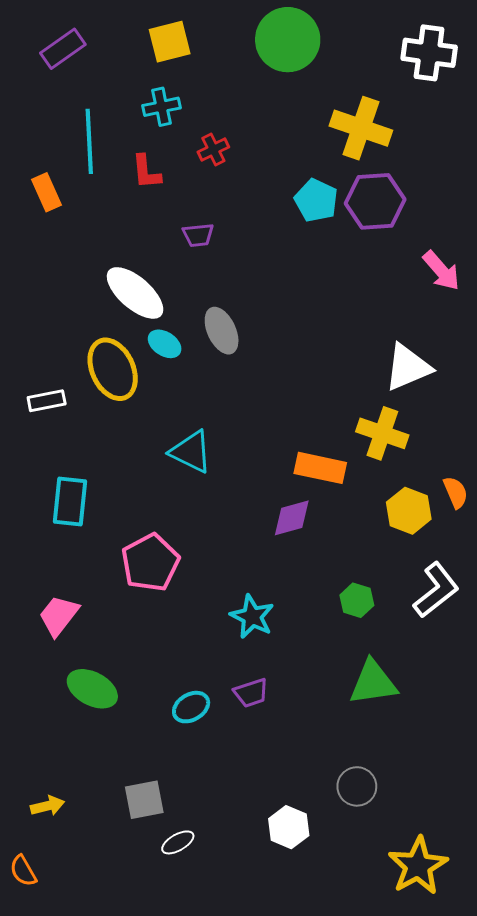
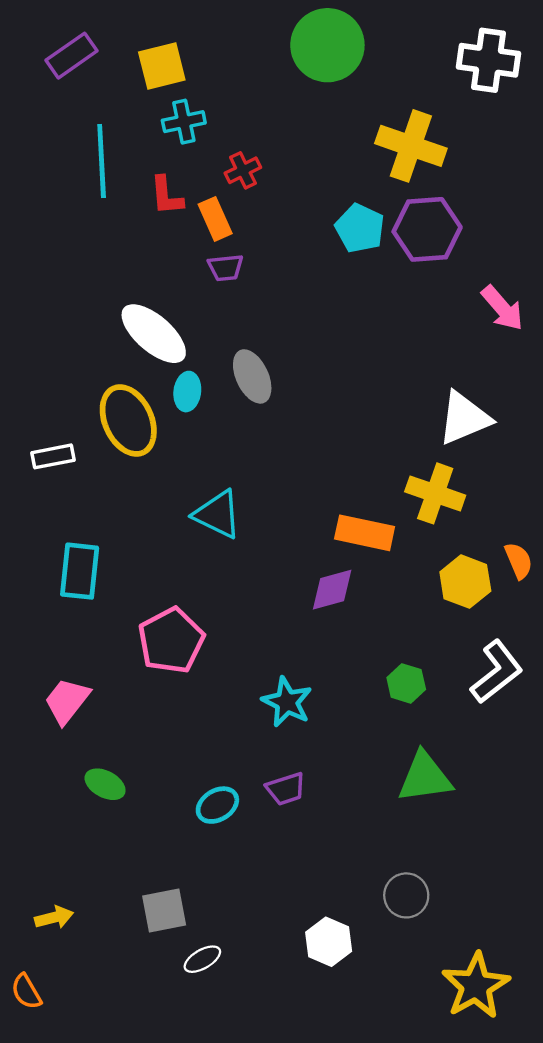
yellow square: (170, 42) -> (162, 66), moved
orange rectangle: (47, 192) -> (215, 219), moved
cyan ellipse: (165, 344) -> (187, 392), turned 64
green ellipse: (92, 689) -> (105, 784), size x0.7

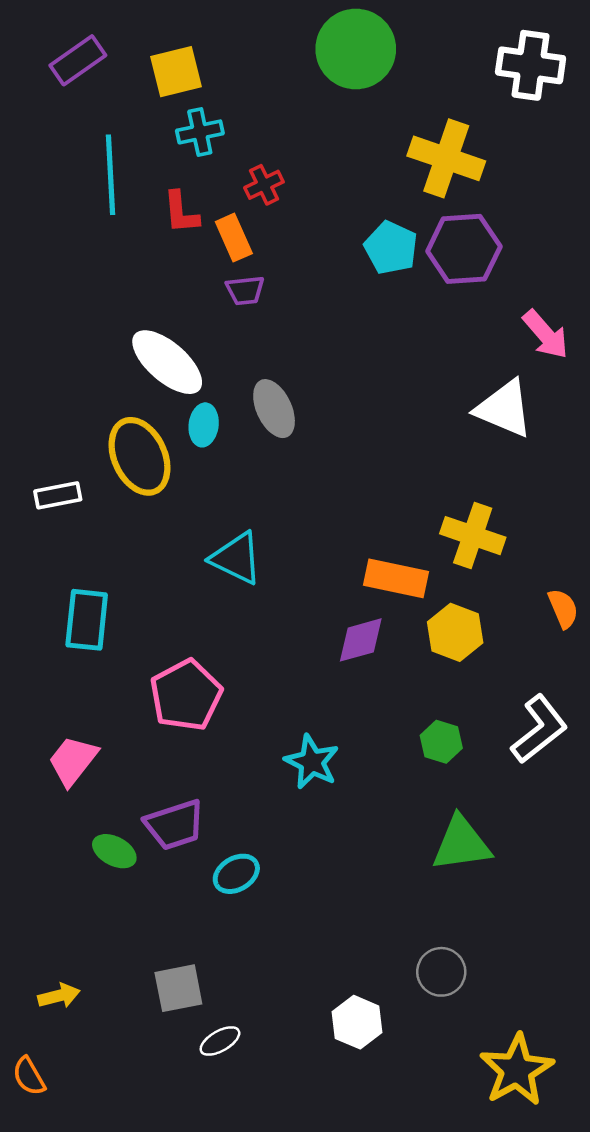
white triangle: (464, 418) -> (504, 409), moved, turned 46
yellow hexagon: (465, 582) -> (455, 632), moved
purple trapezoid: (286, 789) -> (175, 825), moved, size x1.4

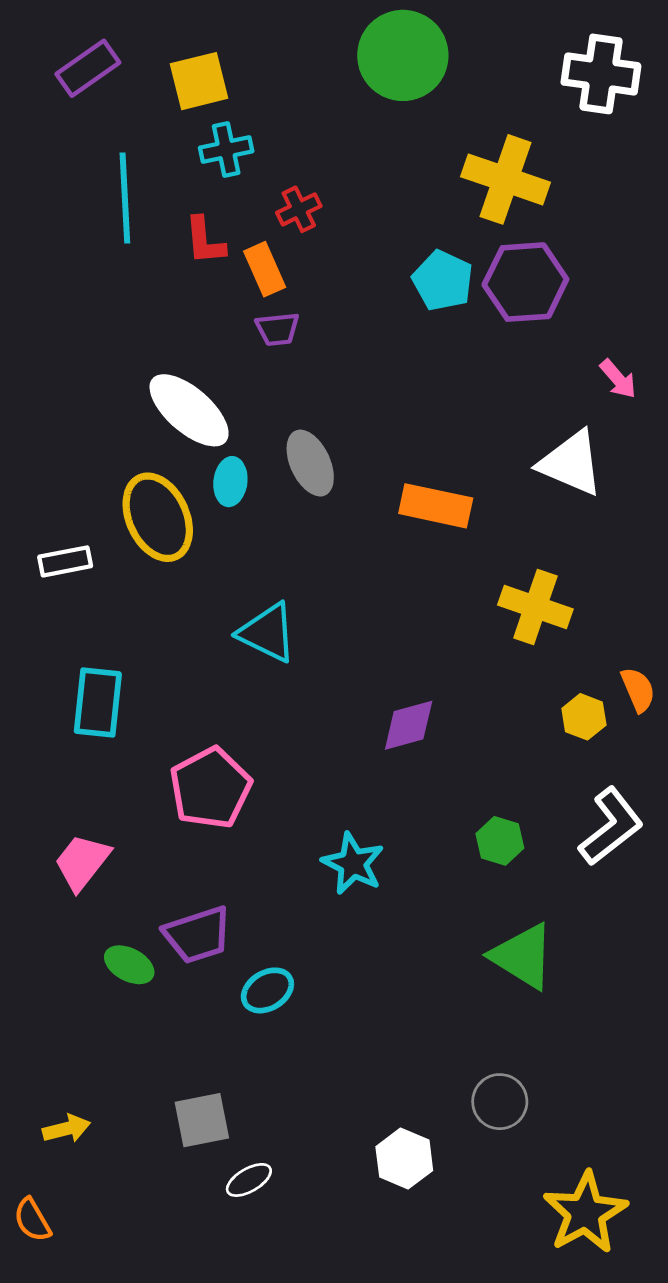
pink arrow: (546, 334) -> (618, 379), size x0.7
orange rectangle: (396, 578) -> (436, 506), moved
yellow hexagon: (455, 632) -> (584, 717), moved, size x0.7
green triangle: (461, 844) -> (523, 956), turned 40

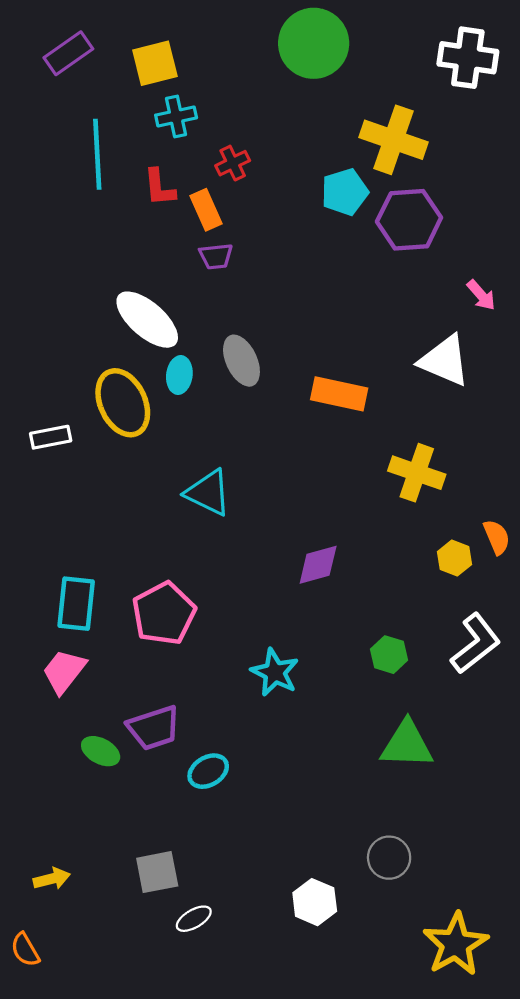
cyan pentagon: (443, 281) -> (345, 192), moved, turned 30
cyan rectangle: (98, 703) -> (76, 604), moved
green triangle: (523, 956) -> (407, 744), turned -30

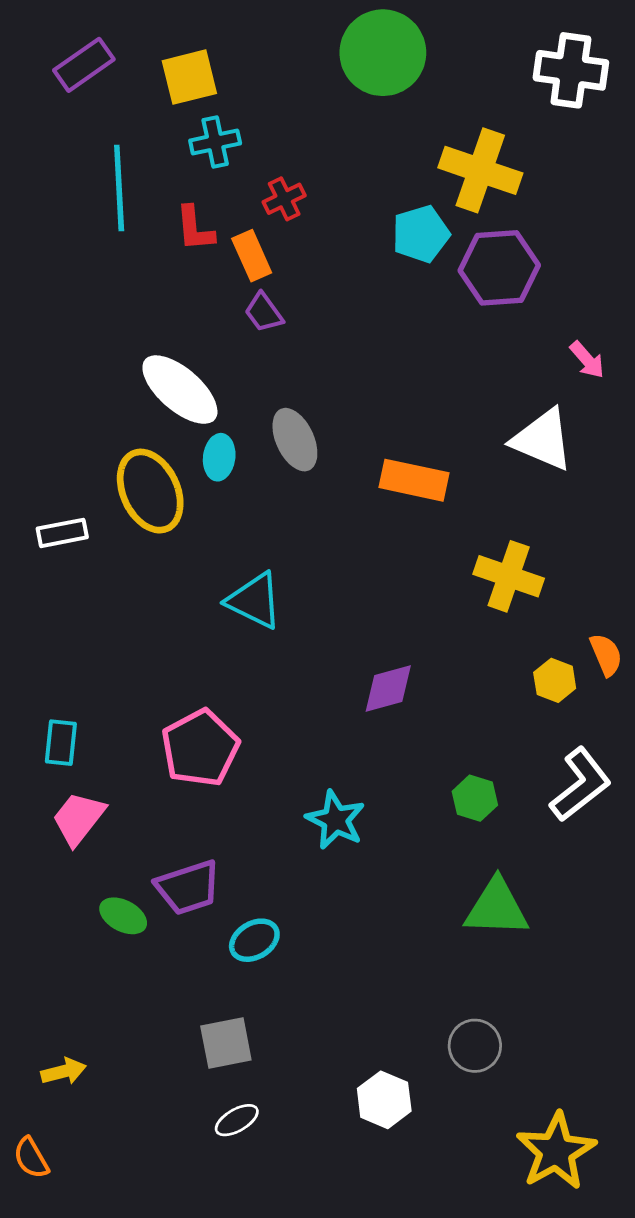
purple trapezoid: (216, 256) -> (264, 312), turned 60
cyan rectangle: (76, 604) -> (61, 743), moved, size x0.7
gray square: (157, 872) -> (226, 1043), moved

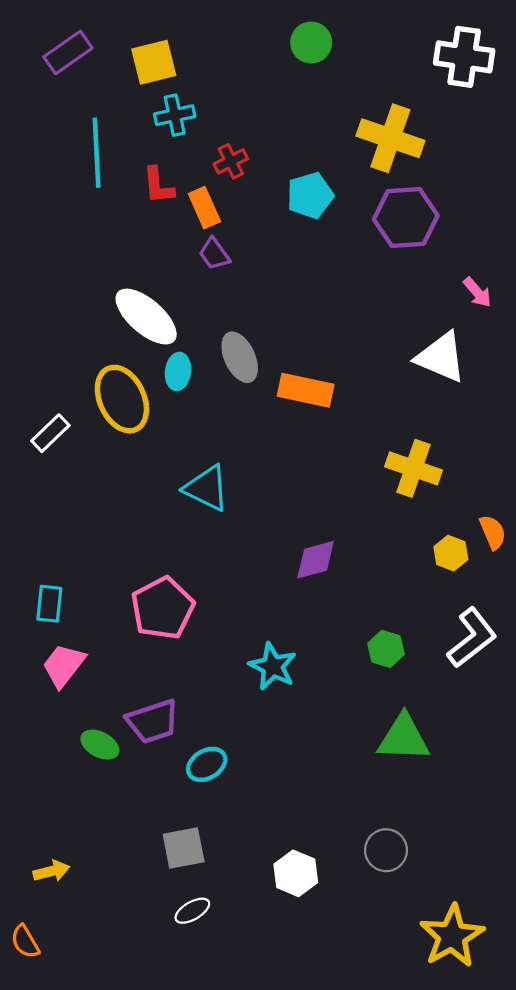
green circle: (383, 53) -> (311, 43), size x0.6
cyan pentagon: (421, 234) -> (310, 195), moved
orange rectangle: (414, 480) -> (306, 390), moved
white rectangle: (62, 533) -> (50, 433), turned -33
white hexagon: (384, 1100) -> (296, 873), moved

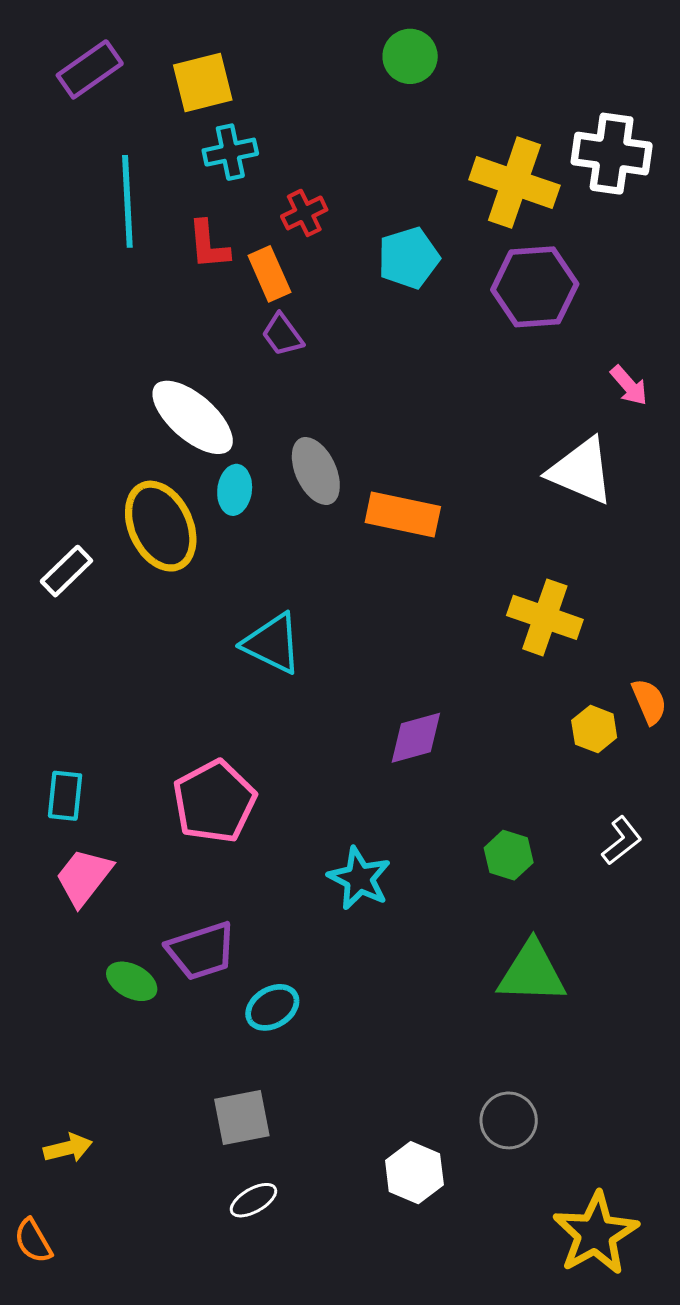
white cross: (464, 57) -> (612, 154), moved
white L-shape: (472, 638) -> (622, 841), size x0.6
white hexagon: (296, 873) -> (414, 1173), moved

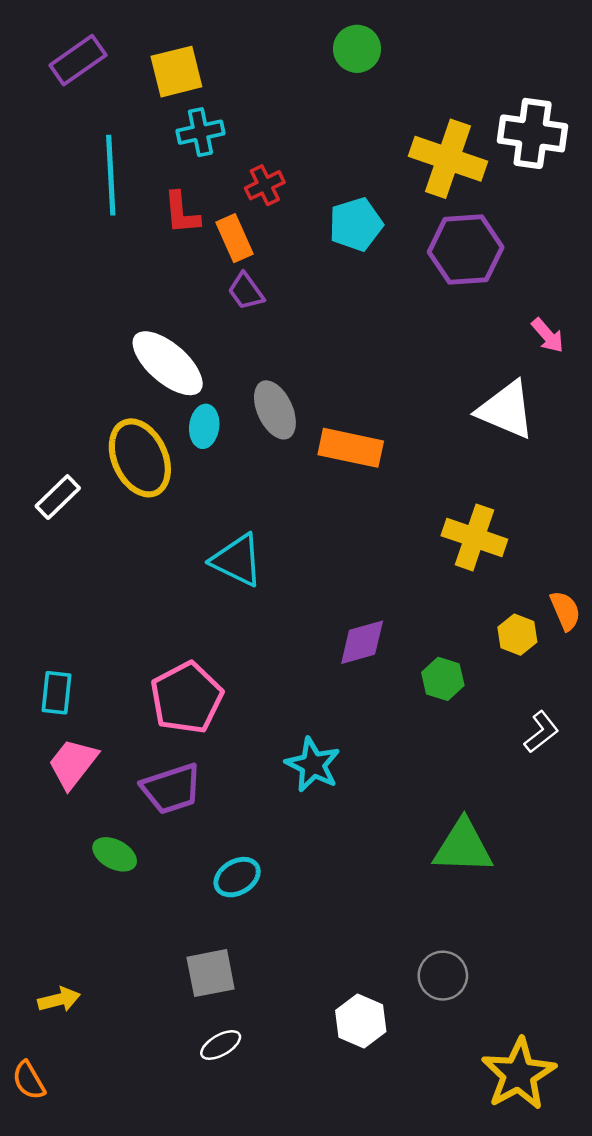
green hexagon: (509, 855) -> (443, 679), moved
purple trapezoid: (201, 951) -> (171, 789), moved

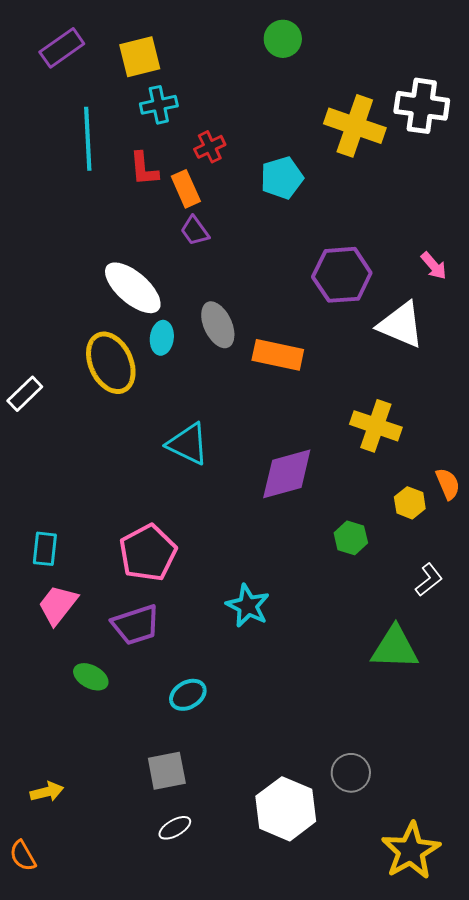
purple hexagon: (466, 250) -> (342, 275), moved
white rectangle: (58, 497) -> (25, 394), moved
purple diamond: (362, 642) -> (287, 474), moved, size x1.4
green triangle: (463, 847) -> (395, 648), moved
white hexagon: (361, 1021) -> (286, 809), size x1.5

